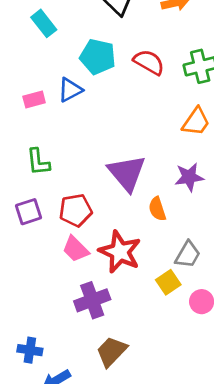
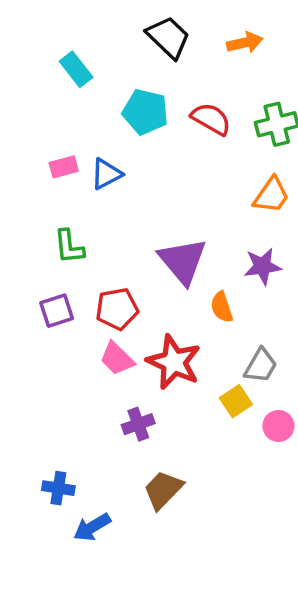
blue triangle: (70, 90) -> (106, 174), moved
purple cross: (92, 300) -> (138, 424), size x0.7

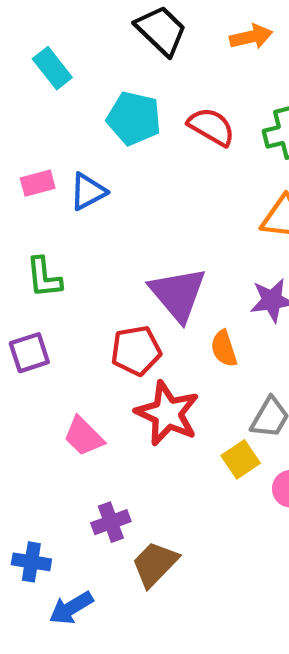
red pentagon: (117, 309) -> (136, 351), moved
pink trapezoid: (117, 359) -> (84, 436), moved
purple cross: (138, 424) -> (111, 522), moved

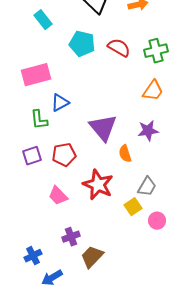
pink rectangle: (38, 183) -> (36, 75), size x1.8
blue triangle: (88, 192) -> (60, 103), moved
red pentagon: (136, 351) -> (64, 155), moved
blue cross: (31, 562) -> (33, 256), turned -36

